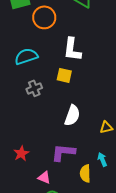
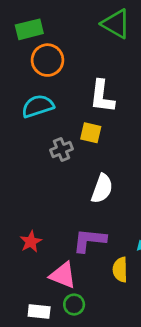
orange circle: (44, 17) -> (47, 60), moved
gray cross: (34, 88) -> (61, 149), moved
pink triangle: (44, 177) -> (63, 275), size x1.5

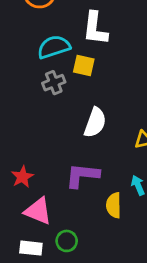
cyan semicircle: (38, 106) -> (54, 47), moved
pink triangle: (63, 275) -> (38, 211), moved

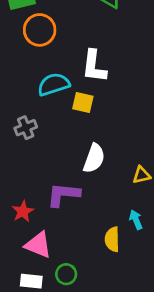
gray cross: (54, 83) -> (26, 128), moved
purple L-shape: (82, 175) -> (63, 195), moved

